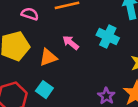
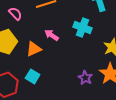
pink semicircle: (30, 14) -> (15, 14), turned 32

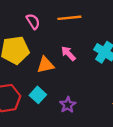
purple star: (85, 78) -> (68, 105), moved

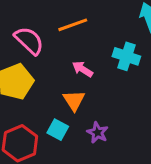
pink semicircle: (33, 21) -> (29, 41), size x1.5
orange triangle: (45, 65) -> (74, 100), moved, turned -36

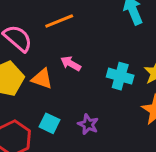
cyan cross: (126, 56) -> (120, 76), moved
orange triangle: (74, 100) -> (42, 79), moved, turned -35

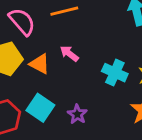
cyan square: (49, 123) -> (40, 108), size x1.4

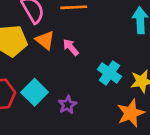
orange triangle: (40, 64) -> (45, 40), moved

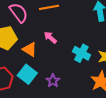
orange triangle: (45, 40) -> (30, 49), moved

